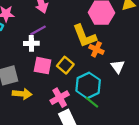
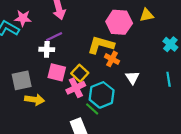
yellow L-shape: (85, 36) -> (101, 45), turned 124
pink cross: (60, 98) -> (76, 88), moved
green line: (92, 102) -> (92, 109), moved

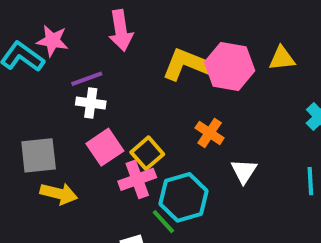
purple line: (54, 37) -> (87, 79), moved
yellow L-shape: (101, 45) -> (187, 65), moved
pink square: (57, 72) -> (105, 147), turned 36

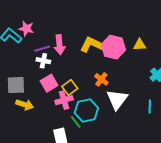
pink arrow: (121, 30) -> (59, 45), moved
white triangle: (244, 171) -> (117, 99), size x1.6

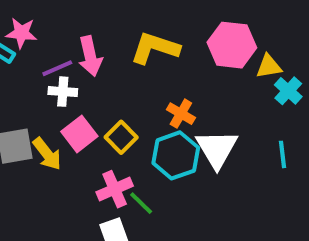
yellow triangle: (140, 45) -> (269, 66), moved
pink hexagon: (113, 47) -> (232, 45), moved
pink cross: (64, 100) -> (115, 189), moved
yellow arrow: (25, 105) -> (47, 154), moved, turned 42
cyan hexagon: (86, 111) -> (176, 155), moved

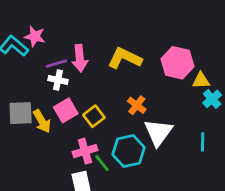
cyan hexagon: (176, 155) -> (129, 151), moved

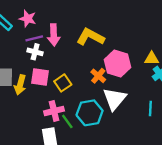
pink star: (35, 36) -> (28, 19), moved
pink hexagon: (178, 63) -> (118, 63), moved
pink square: (66, 110) -> (40, 77), turned 36
yellow arrow: (42, 121) -> (20, 85), turned 42

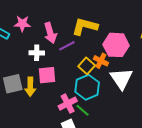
purple line: (34, 38) -> (67, 46), moved
yellow square: (63, 83) -> (87, 66), moved
cyan hexagon: (90, 113) -> (87, 87), moved

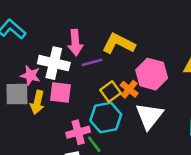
pink star: (22, 24) -> (30, 76), moved
white cross: (37, 53) -> (54, 63), size x1.6

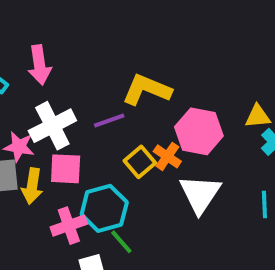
pink arrow: (75, 43) -> (39, 65), moved
white cross: (54, 63) -> (52, 126), turned -36
cyan hexagon: (106, 117) -> (104, 208), moved
pink cross: (78, 132) -> (69, 226), moved

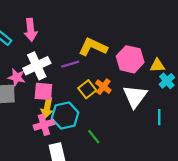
pink hexagon: (199, 131) -> (130, 59), moved
yellow arrow: (32, 186) -> (47, 108), moved
white triangle: (200, 194) -> (135, 96), moved
green line: (121, 242) -> (94, 137), moved

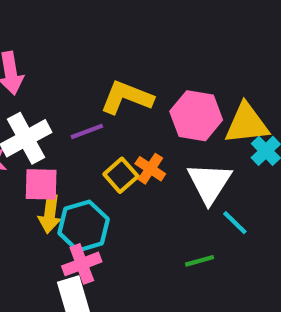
yellow triangle: (157, 65) -> (247, 124), size x1.6
cyan line: (159, 117) -> (235, 223), moved, turned -42
pink cross: (44, 125) -> (82, 264), moved
green line: (94, 137) -> (200, 261), moved, turned -63

